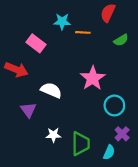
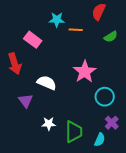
red arrow: (16, 70) -> (15, 64), turned 50

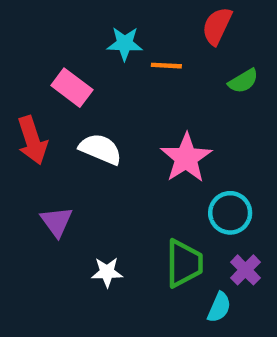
white semicircle: (47, 83) -> (100, 149), moved
green trapezoid: (74, 132) -> (184, 263), moved

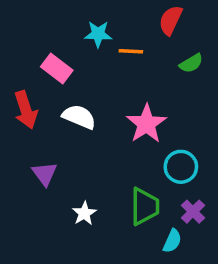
white star: (107, 272) -> (84, 213), turned -30

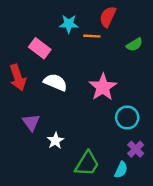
red semicircle: (171, 20) -> (108, 17), moved
green trapezoid: (145, 206) -> (87, 164), moved, turned 32
white star: (84, 213) -> (55, 141), moved

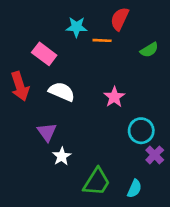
pink star: (103, 87) -> (114, 97), size x0.7
purple triangle: (31, 122) -> (47, 132), moved
purple cross: (136, 149) -> (155, 155), moved

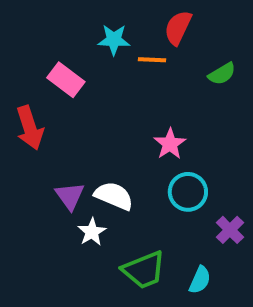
white semicircle: (62, 92) -> (114, 196), moved
cyan circle: (141, 131) -> (188, 192), moved
green trapezoid: (97, 182) -> (144, 270), turned 36

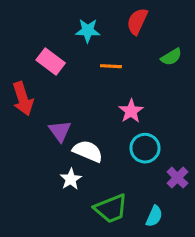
orange line: (152, 60) -> (111, 66), moved
purple triangle: (70, 196) -> (60, 131), moved

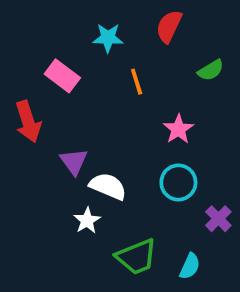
orange line: (111, 66) -> (137, 82), turned 70
pink star: (131, 111) -> (178, 129), moved

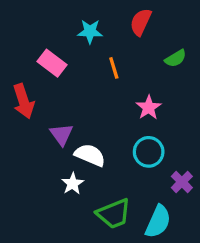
cyan semicircle: (190, 266) -> (158, 222), size x1.5

